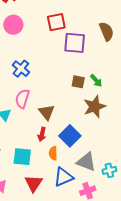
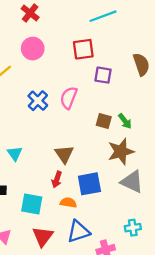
purple square: (75, 43) -> (103, 75), size x0.7
pink semicircle: (22, 99) -> (69, 98), moved
blue square: (70, 136) -> (89, 184), turned 30
orange semicircle: (53, 153) -> (68, 203), turned 96
gray triangle: (86, 162) -> (132, 182), moved

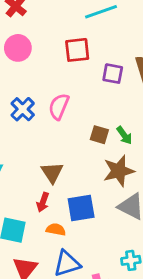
purple square: (103, 75) -> (113, 74), moved

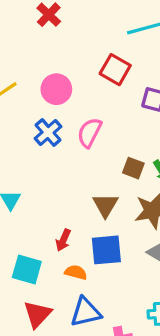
pink circle: (18, 48) -> (56, 89), moved
red square: (77, 50) -> (115, 70), turned 32
brown triangle: (52, 172) -> (105, 205), moved

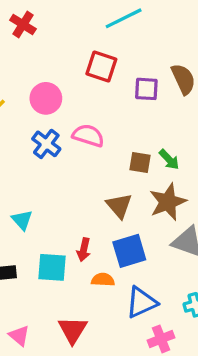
pink semicircle: (89, 133) -> (88, 135), turned 92
cyan square: (27, 270) -> (52, 267), moved
blue triangle: (86, 312) -> (141, 302), moved

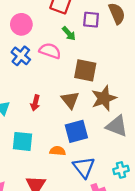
green arrow: (169, 159) -> (69, 34), moved
brown square: (140, 162) -> (85, 70), size x1.5
red arrow: (84, 250) -> (35, 103), moved
blue triangle: (141, 302) -> (84, 167), turned -45

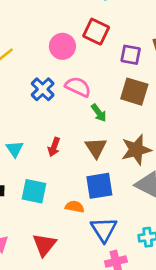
pink circle: (21, 24) -> (62, 46), moved
green arrow: (69, 34) -> (99, 113), moved
brown square: (85, 70) -> (134, 92), moved

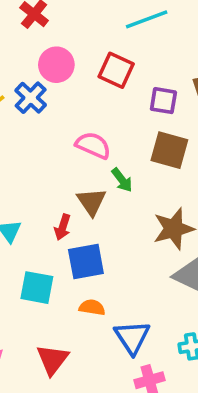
pink circle: (62, 46) -> (56, 65), moved
blue cross: (43, 89) -> (31, 98), moved
brown triangle: (96, 148) -> (91, 202), moved
blue square: (99, 186) -> (86, 261), moved

